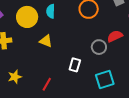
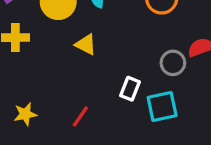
yellow star: (15, 77) -> (25, 114), moved
cyan square: (105, 80) -> (162, 106), moved

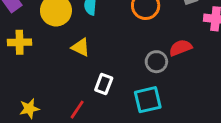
white rectangle: (130, 89) -> (104, 84), moved

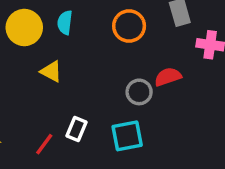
white rectangle: (104, 84) -> (76, 129), moved

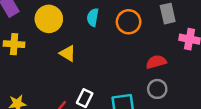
cyan semicircle: (65, 23) -> (93, 17), moved
gray circle: (139, 92) -> (157, 89), moved

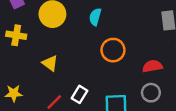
orange circle: (129, 22) -> (113, 50), moved
yellow triangle: (68, 53) -> (50, 63), moved

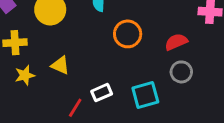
yellow star: (14, 93) -> (25, 75), moved
white rectangle: (80, 94) -> (102, 93), turned 48

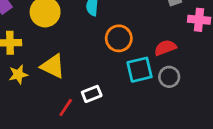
yellow triangle: (60, 65) -> (53, 66), size x1.4
cyan square: (145, 95) -> (140, 70), moved

